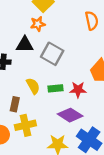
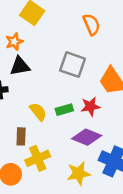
orange star: (38, 24) -> (14, 42), moved
gray square: (52, 54) -> (73, 65), moved

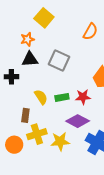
orange semicircle: (91, 24) -> (90, 32), turned 48
gray square: (73, 65) -> (59, 60), moved
yellow star: (79, 173) -> (60, 141), moved

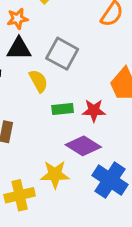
yellow semicircle: (41, 97) -> (38, 81), moved
yellow cross: (37, 134) -> (20, 195), moved

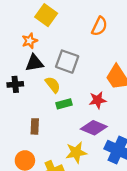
green rectangle: (63, 109) -> (64, 104), moved

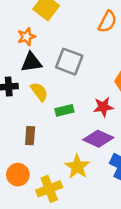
yellow semicircle: (53, 85) -> (39, 92), moved
yellow star: (76, 152) -> (77, 167), turned -30

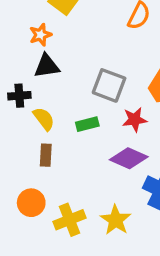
gray square: (69, 62) -> (109, 85), moved
yellow semicircle: (39, 92) -> (44, 119), moved
yellow star: (77, 167) -> (116, 220), moved

